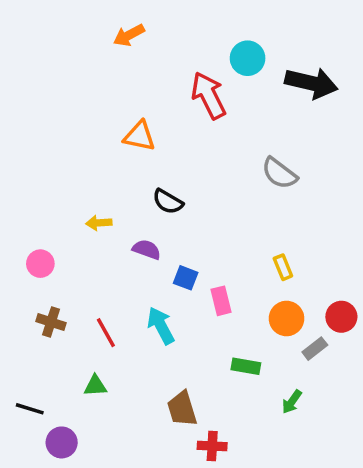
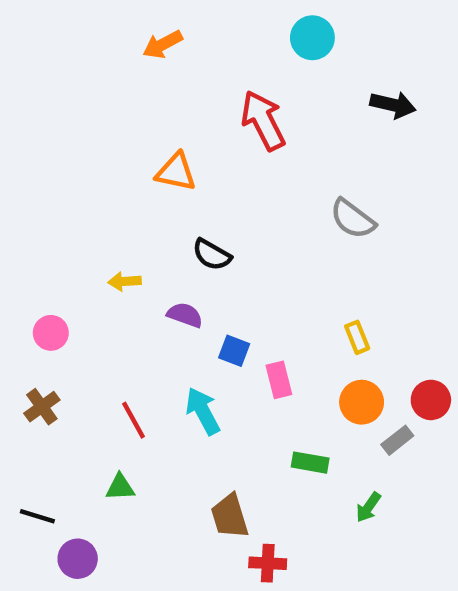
cyan circle: (248, 58) -> (312, 38), moved
black arrow: (311, 83) -> (393, 105), size x0.7
brown cross: (51, 322) -> (42, 407), moved, turned 36

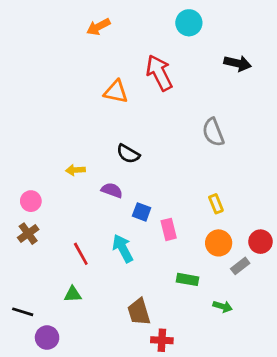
orange triangle: (176, 172) -> (116, 92), moved
gray semicircle: (353, 219) -> (213, 132), turned 32
brown cross: (42, 407) -> (28, 234), moved
green arrow: (368, 507) -> (223, 306), turned -108

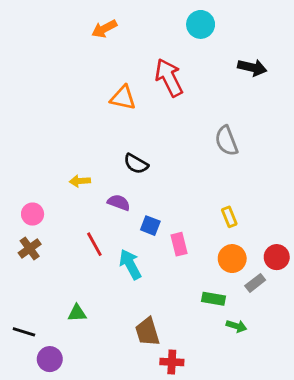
red line: (81, 254) -> (94, 244), moved
green rectangle: (188, 279) -> (214, 299), moved

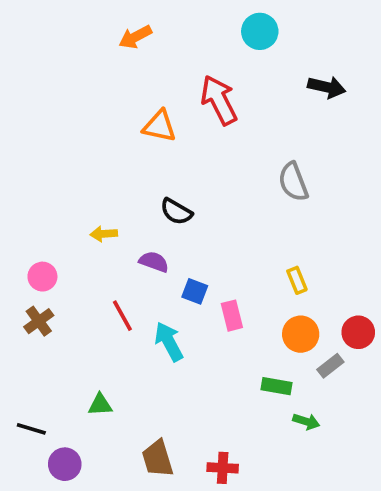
brown trapezoid: (147, 332) -> (158, 459), moved

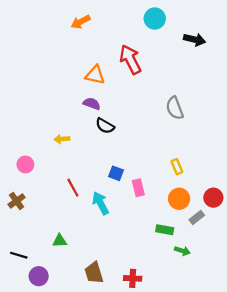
black arrow: (327, 87) -> (195, 40), moved
purple semicircle: (154, 262) -> (92, 104), moved
brown cross: (39, 321) -> (17, 201), moved

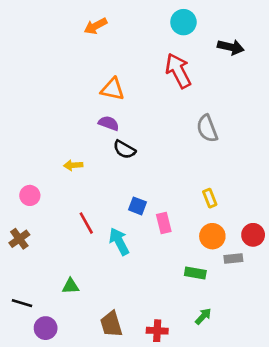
red arrow: (130, 59) -> (178, 71), moved
gray rectangle: (197, 218) -> (233, 258), turned 32
green arrow: (182, 251) -> (203, 316), moved, turned -64

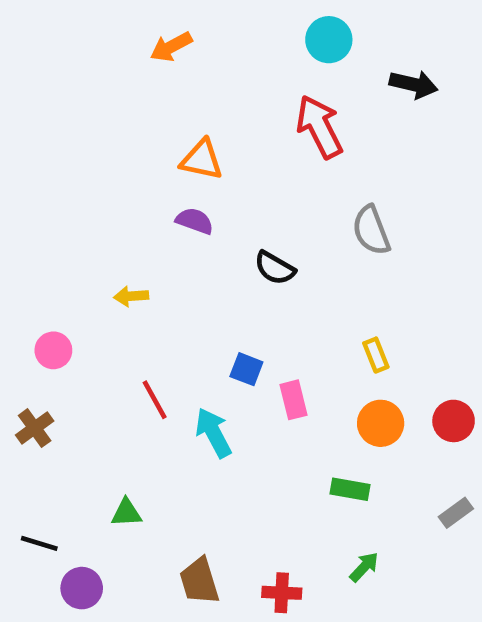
black semicircle: (124, 149) -> (275, 268), moved
gray rectangle: (233, 258) -> (456, 513), moved, turned -30

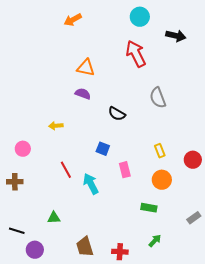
blue square: (246, 369) -> (103, 149), moved
red circle: (454, 421) -> (193, 160), moved
brown cross: (35, 428) -> (15, 182), turned 35

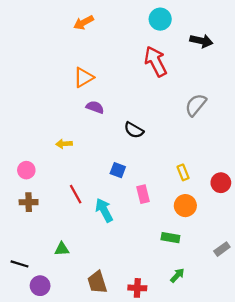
orange triangle: (86, 68) -> (84, 77), moved, turned -42
gray semicircle: (158, 98) -> (196, 105), moved, turned 60
brown cross: (15, 182) -> (29, 202), moved

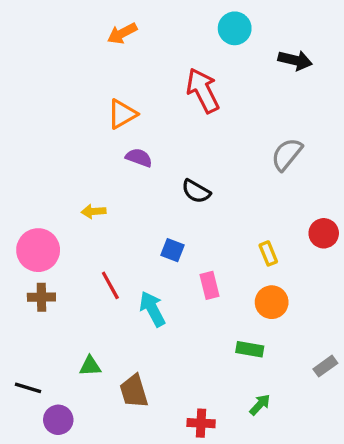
red arrow: (156, 61) -> (203, 90), moved
pink circle: (26, 170) -> (38, 250), size x1.6
red circle: (221, 183) -> (324, 233), moved
brown trapezoid: (97, 282) -> (134, 391), moved

